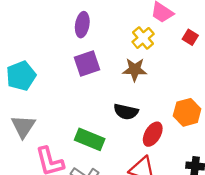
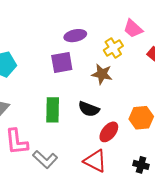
purple ellipse: (82, 25) -> (75, 36), moved, turned 60
green rectangle: (90, 139) -> (53, 110), moved, turned 60

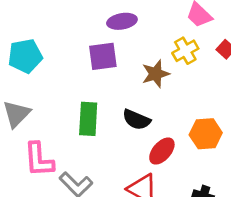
yellow cross: (113, 48) -> (185, 51), moved
brown star: (102, 74) -> (156, 74), turned -30

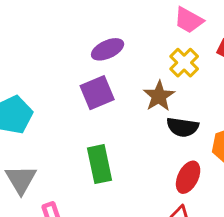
black semicircle: (136, 120) -> (183, 127), moved

